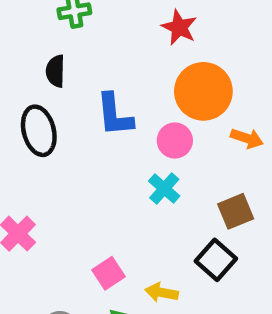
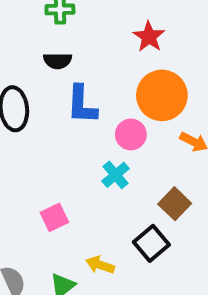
black semicircle: (55, 71) -> (58, 61), moved, turned -100
brown square: (236, 211) -> (175, 204), turned -32
pink square: (108, 273) -> (54, 217), moved

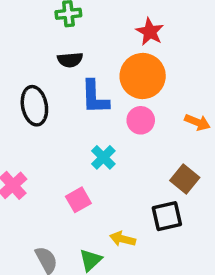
orange circle: (162, 95) -> (143, 76), moved
cyan cross: (116, 175) -> (103, 157), moved
black square: (151, 243) -> (167, 216), turned 32

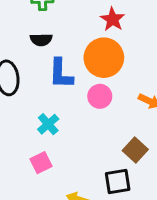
cyan cross: (103, 157) -> (48, 124), moved

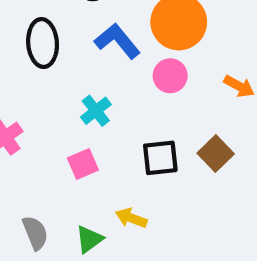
blue L-shape: (61, 74) -> (117, 41), turned 136
black square: (118, 182) -> (160, 158), moved

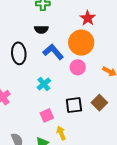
pink square: (83, 164) -> (47, 115), moved
yellow arrow: (131, 218) -> (61, 133), turned 48

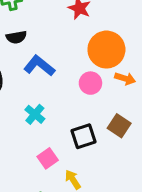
orange circle: (81, 43) -> (106, 50), moved
pink circle: (78, 67) -> (90, 83), moved

